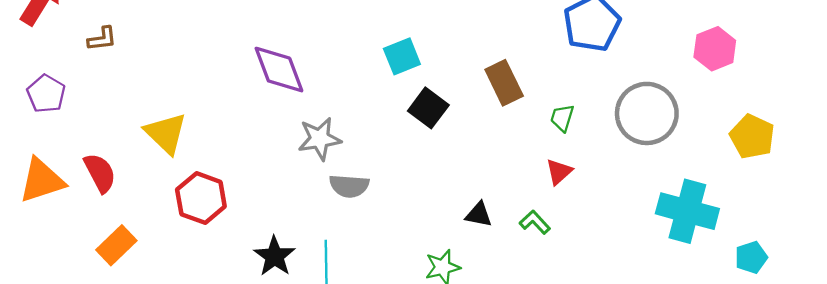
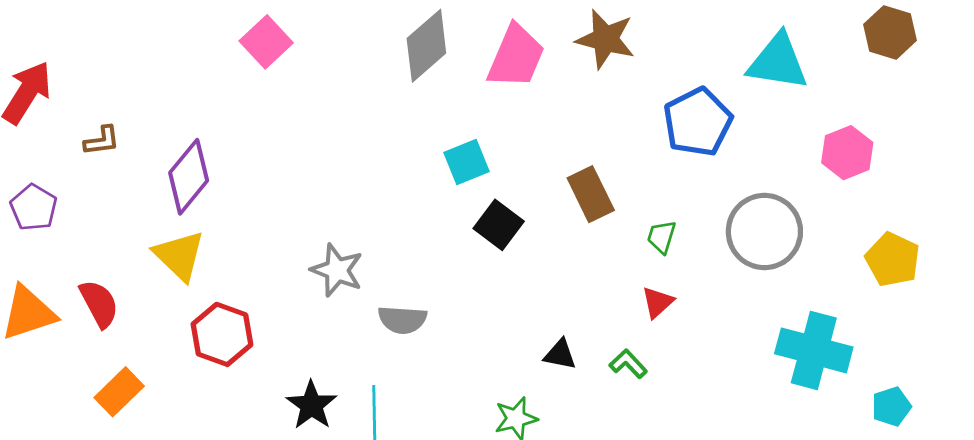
purple diamond: (279, 70) -> (189, 177), moved, turned 60
gray star: (320, 139) -> (337, 270), moved, turned 30

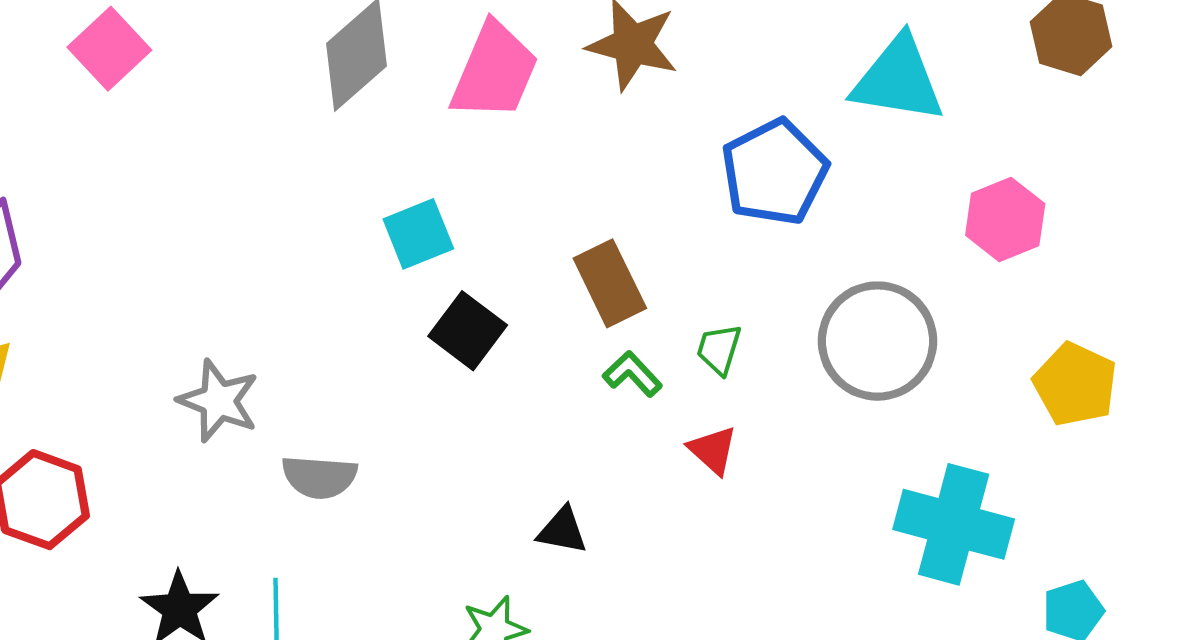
red triangle: (658, 302) -> (713, 450), turned -36
green L-shape: (628, 364) -> (632, 374), moved

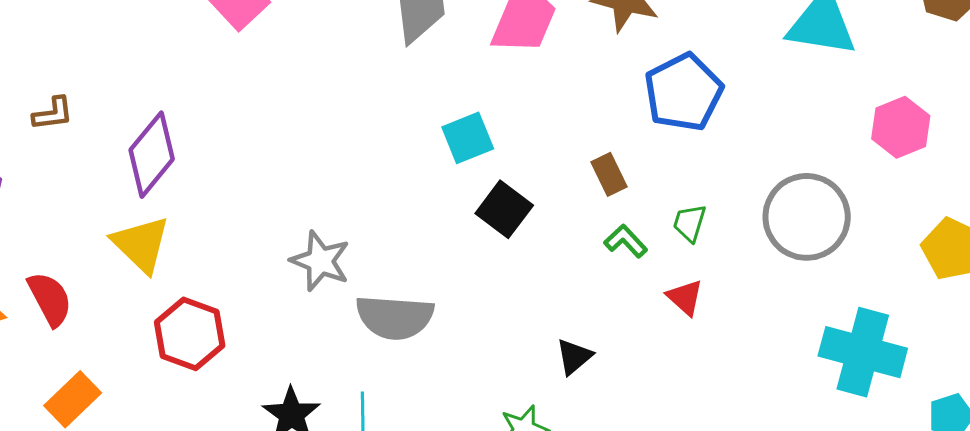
blue pentagon: (775, 172) -> (683, 92), moved
brown rectangle: (610, 283) -> (609, 174), size x0.7
gray semicircle: (319, 477) -> (395, 317), size x1.4
black triangle: (562, 530) -> (574, 357), turned -51

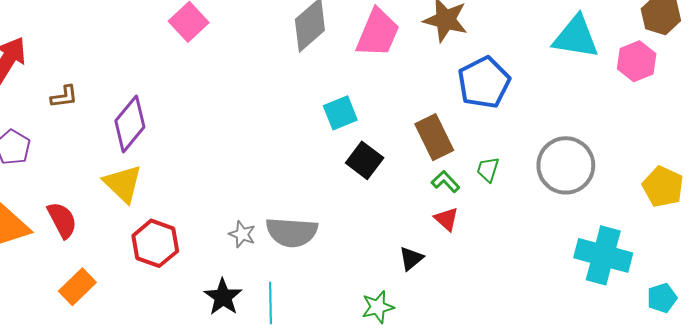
pink hexagon: (901, 127) -> (637, 61), moved
brown rectangle: (609, 174) -> (434, 137), size x1.6
gray star: (320, 261) -> (242, 234), moved, size x0.7
red triangle: (685, 297) -> (446, 219), moved

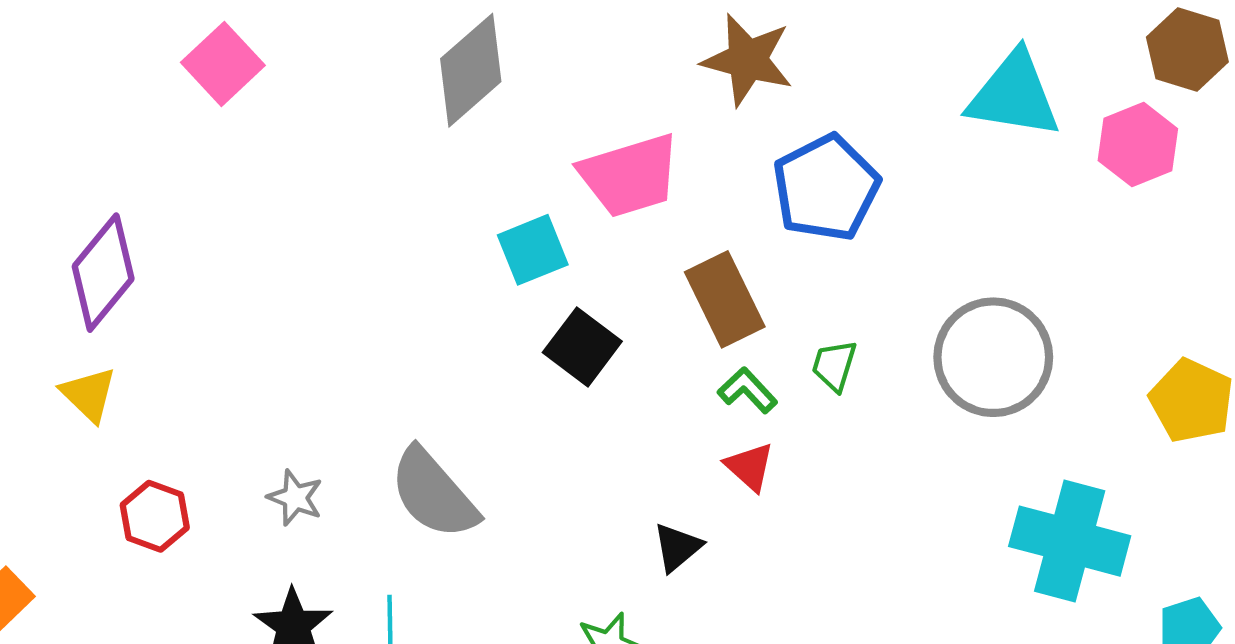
pink trapezoid: (378, 33) -> (630, 175), moved, turned 50
yellow triangle: (123, 184) -> (89, 394), size x0.7
gray semicircle: (292, 232) -> (434, 494), turned 45
gray star: (242, 234) -> (295, 498), moved
red hexagon: (155, 243) -> (155, 516), size x0.7

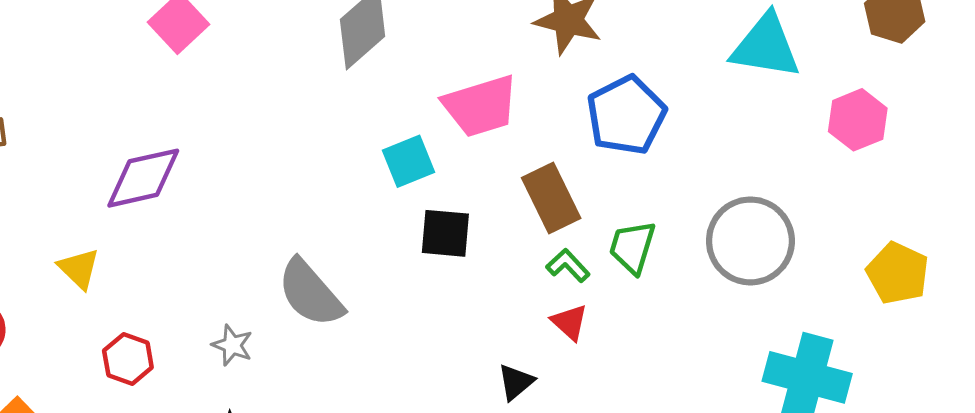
pink hexagon: (1138, 145) -> (858, 120), moved
purple diamond: (103, 273) -> (143, 178), moved, turned 38
black square: (582, 347) -> (445, 233), turned -32
green trapezoid: (834, 365) -> (632, 247), size x1.4
gray semicircle: (434, 494) -> (310, 293), moved

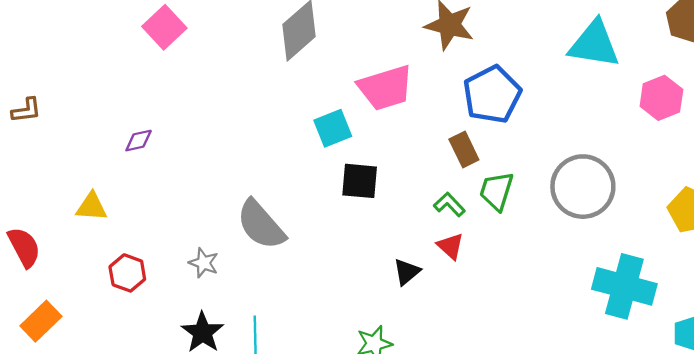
purple diamond: (143, 178) -> (139, 141), size x0.5
brown rectangle: (551, 198) -> (464, 150), moved, size x0.7
yellow triangle: (79, 269) -> (91, 207), turned -40
black triangle: (516, 382) -> (407, 272), moved

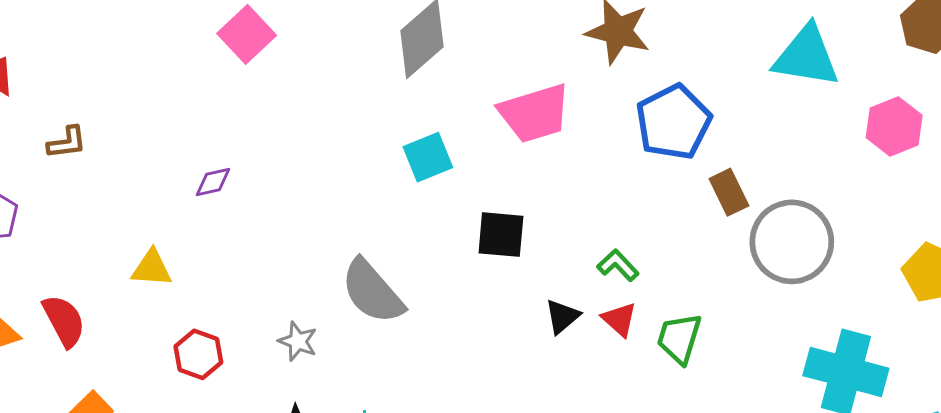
cyan square: (333, 128) -> (428, 157), moved
brown rectangle: (464, 150) -> (729, 192), moved
green trapezoid: (496, 191) -> (679, 338), moved
black triangle: (407, 272) -> (562, 316), moved

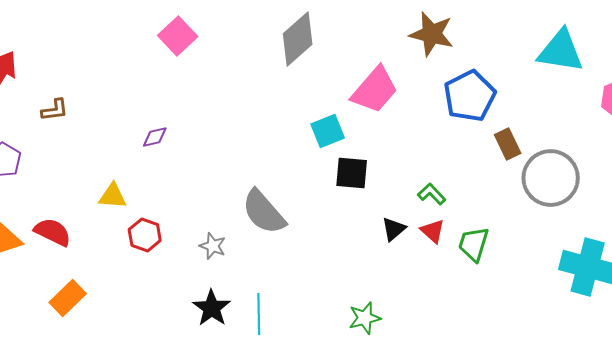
pink trapezoid: (535, 113) -> (375, 90), turned -32
cyan square: (428, 157) -> (328, 131), moved
red semicircle: (64, 321) -> (53, 232), turned -36
red hexagon: (198, 354) -> (145, 235), moved

